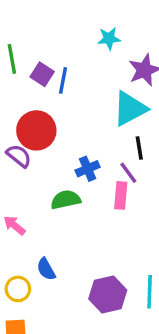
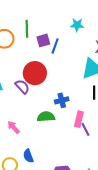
cyan star: (109, 38) -> (77, 25), moved
purple square: (42, 74) -> (43, 40), turned 32
purple line: (128, 173) -> (85, 129), moved

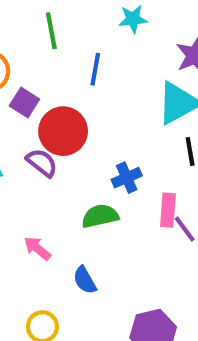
green line: (27, 29) -> (51, 31), moved
purple square: (43, 40) -> (24, 102), moved, turned -32
blue semicircle: (28, 156) -> (85, 280), moved

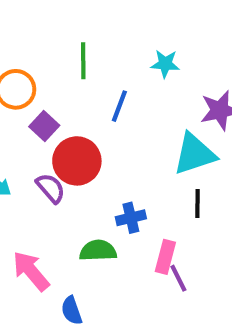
pink arrow: (37, 248) -> (31, 271), size x1.5

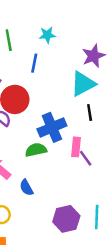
cyan star: (165, 64) -> (47, 35), moved
blue cross: (131, 218) -> (52, 127), size x1.6

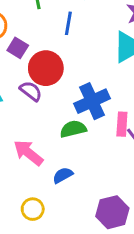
blue semicircle: (26, 188) -> (63, 175), turned 91

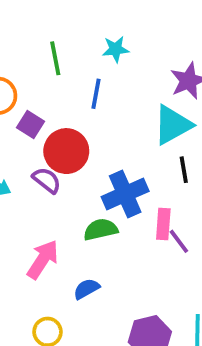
pink arrow: (28, 153) -> (43, 259), turned 84

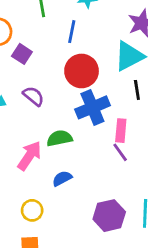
red circle: (66, 151) -> (82, 71), moved
green semicircle: (101, 230) -> (59, 138), moved
purple line: (179, 241) -> (120, 152), moved

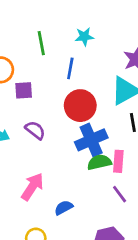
purple square: (22, 54) -> (24, 90), turned -36
green semicircle: (59, 138) -> (99, 162), moved
purple line: (120, 152) -> (120, 194), moved

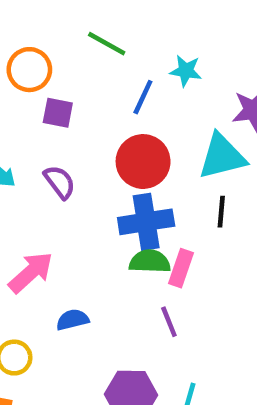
cyan star: (84, 37) -> (186, 71), moved
green line: (41, 43) -> (107, 44), turned -65

